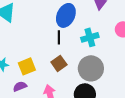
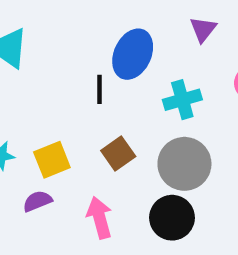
black line: (59, 37) -> (100, 89), moved

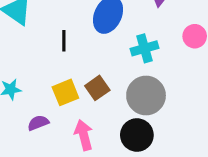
black line: (100, 89) -> (64, 41), moved
yellow square: (52, 160) -> (65, 92), moved

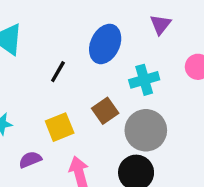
black line: (64, 41) -> (58, 72), turned 30
brown square: (97, 88) -> (105, 111), moved

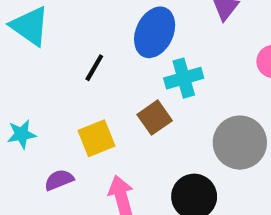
cyan cross: (144, 80) -> (184, 78), moved
gray circle: (146, 130) -> (240, 143), moved

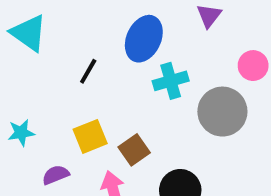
brown square: (155, 118) -> (134, 150), moved
gray circle: (240, 143) -> (222, 112), moved

